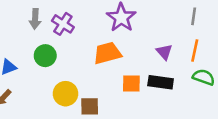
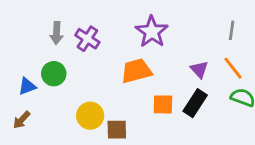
orange line: (195, 51) -> (233, 68), turned -50
green circle: (45, 56) -> (54, 74), moved
black rectangle: (161, 82) -> (195, 103), turned -65

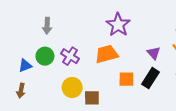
purple cross: (87, 39) -> (70, 56), moved
brown arrow: (22, 120) -> (21, 91), turned -32

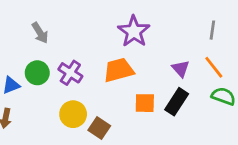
gray arrow: (47, 26) -> (40, 33), turned -35
brown square: (92, 98) -> (99, 128), turned 35

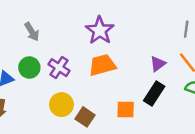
purple star: (134, 31) -> (100, 30), moved
purple triangle: (181, 69) -> (158, 64), turned 35
orange square: (145, 103) -> (126, 109), moved

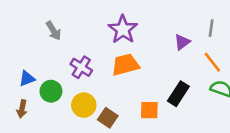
purple triangle: (158, 64) -> (182, 42), moved
green circle: (29, 68) -> (51, 91), moved

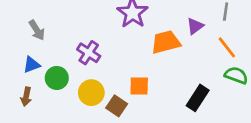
gray arrow: (54, 31) -> (37, 30), moved
orange trapezoid: (125, 65) -> (166, 42), moved
black rectangle: (178, 94) -> (198, 98), moved
orange square: (149, 110) -> (139, 86), moved

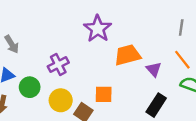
purple triangle: (195, 26) -> (154, 69), moved, turned -35
purple cross: (89, 53) -> (58, 64), turned 30

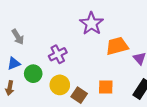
orange square: (104, 94) -> (106, 87), moved

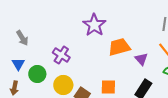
purple cross: (58, 54) -> (61, 55), turned -30
blue triangle: (14, 63) -> (18, 64), turned -40

